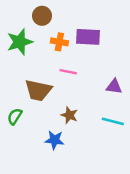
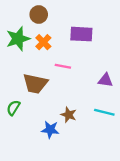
orange cross: (59, 42) -> (43, 42), moved, turned 35
brown star: (69, 115) -> (69, 115), moved

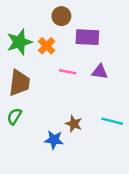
brown circle: (39, 15) -> (61, 16), moved
purple triangle: (105, 80) -> (100, 72), moved
brown trapezoid: (35, 84) -> (19, 83), moved, turned -95

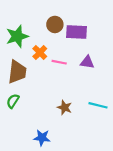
brown circle: (61, 16) -> (55, 24), moved
orange cross: (47, 46) -> (40, 53), moved
blue star: (54, 140) -> (42, 138), moved

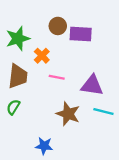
pink line: (59, 62) -> (57, 77), moved
purple triangle: (87, 62) -> (92, 85), moved, size x1.5
brown star: (65, 107) -> (68, 114), size x1.5

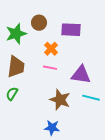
brown circle: (58, 26) -> (39, 23), moved
orange cross: (42, 56) -> (51, 49), moved
blue star: (44, 146) -> (52, 128), moved

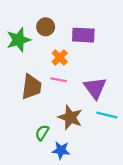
brown trapezoid: (16, 67) -> (32, 87), moved
purple triangle: (81, 75) -> (95, 88), turned 45
green semicircle: (12, 94) -> (42, 133), moved

